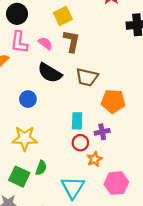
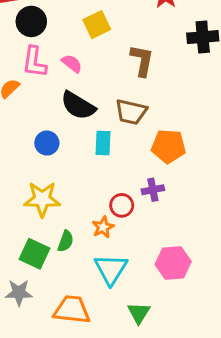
brown L-shape: (72, 41) -> (142, 60), moved
cyan rectangle: (77, 121) -> (103, 143), moved
orange star: (95, 159) -> (103, 227), moved

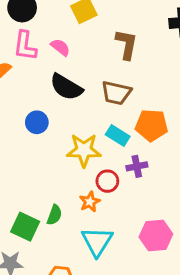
cyan rectangle: (103, 143) -> (118, 136), moved, turned -60
yellow star: (42, 199) -> (84, 150), moved

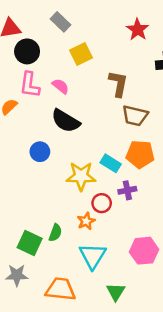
brown trapezoid: (116, 93) -> (135, 116), moved

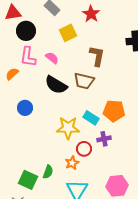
red star: (138, 30) -> (91, 14), moved
brown trapezoid: (135, 116) -> (84, 81), moved
blue circle: (40, 152) -> (25, 108), moved

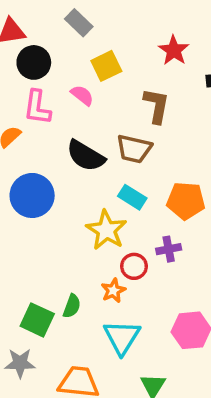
red star: (91, 14) -> (174, 50), moved
pink semicircle: (52, 58) -> (82, 95), moved
blue circle: (25, 108) -> (32, 195), size x1.6
cyan rectangle: (91, 118) -> (132, 197), moved
yellow star: (68, 128) -> (106, 230), turned 30

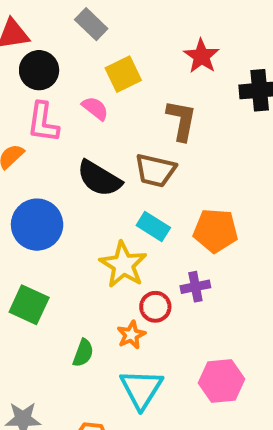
green square: (37, 320) -> (29, 305), moved

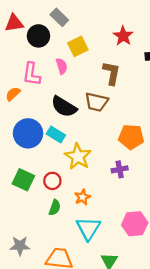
black circle: (39, 70) -> (38, 36), moved
pink semicircle: (95, 108) -> (62, 66), turned 35
cyan rectangle: (153, 227) -> (56, 135), moved
red circle: (155, 307) -> (52, 181), moved

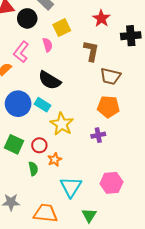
pink L-shape: (31, 74) -> (21, 52), turned 30
brown trapezoid: (96, 102) -> (110, 76), moved
orange star: (83, 197) -> (55, 160), moved
green semicircle: (55, 208) -> (33, 169), moved, turned -32

